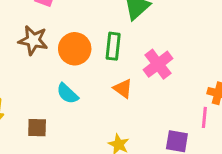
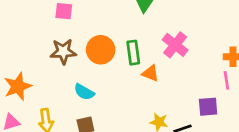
green rectangle: (113, 46) -> (133, 53), moved
cyan semicircle: (67, 94) -> (84, 92), moved

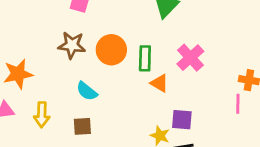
purple square: (208, 107) -> (182, 120), moved

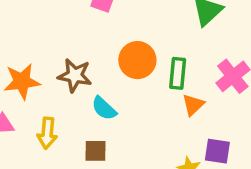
brown star: (72, 45) -> (75, 75), moved
orange triangle: (159, 83) -> (193, 105), turned 42

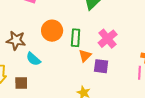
brown square: (96, 151) -> (21, 83), moved
purple square: (217, 151) -> (101, 66), moved

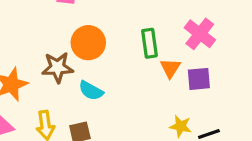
orange circle: (52, 31) -> (88, 43), moved

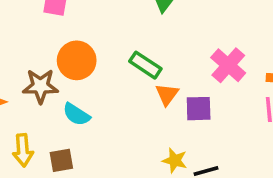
pink cross: (200, 34) -> (228, 65), moved
green rectangle: (149, 43) -> (145, 65), turned -52

